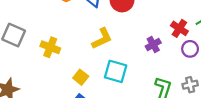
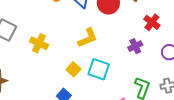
red cross: (179, 28) -> (152, 22), moved
yellow square: (81, 77) -> (73, 69), moved

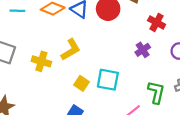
yellow L-shape: (88, 38) -> (71, 50), moved

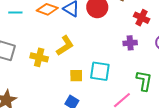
purple cross: (143, 50) -> (130, 43), turned 32
yellow square: (81, 83) -> (76, 76), turned -32

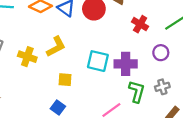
purple cross: (130, 43) -> (126, 64), moved, size x1.5
cyan square: (100, 71) -> (98, 61), moved

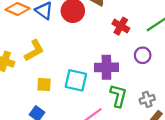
cyan square: (98, 61) -> (76, 80), moved
gray cross: (162, 87) -> (147, 99), moved

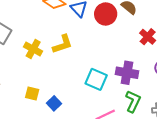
yellow square: (44, 85) -> (32, 93), moved

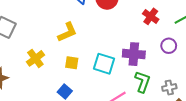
yellow cross: (33, 49) -> (35, 58), moved, turned 30
yellow square: (32, 93) -> (72, 63), moved

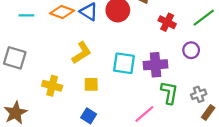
yellow cross: (35, 58) -> (52, 86), turned -30
cyan square: (104, 64) -> (124, 63), moved

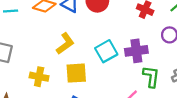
cyan square: (124, 63) -> (106, 51), turned -35
yellow square: (91, 84) -> (76, 73), size x1.5

